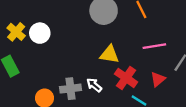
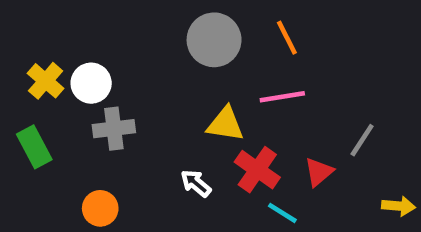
pink line: (154, 46) -> (282, 97), moved
gray cross: (70, 89) -> (114, 129), moved

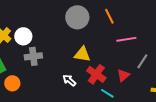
pink line: (282, 97) -> (126, 39), moved
orange circle: (100, 208) -> (12, 83), moved

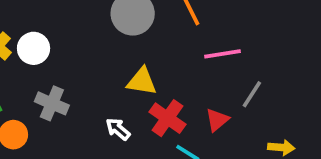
gray cross: (33, 56) -> (52, 103), moved, turned 30

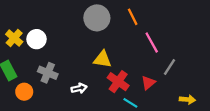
pink line: (223, 54) -> (152, 42), turned 70
white arrow: (118, 129) -> (79, 88), moved, turned 128

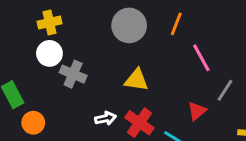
orange line: (133, 17) -> (176, 24), turned 48
yellow cross: (14, 38) -> (49, 22), moved, turned 36
gray cross: (48, 73) -> (73, 74), moved
red cross: (118, 82) -> (139, 123), moved

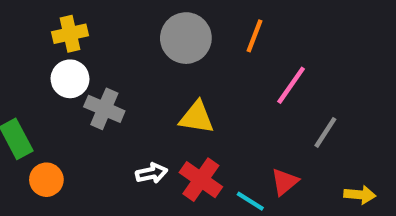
pink line: (201, 58) -> (291, 85), turned 64
red triangle: (197, 111) -> (285, 182), moved

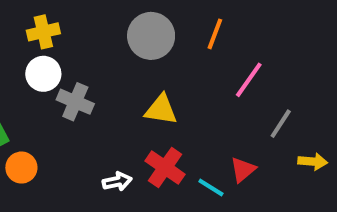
white arrow: (152, 173) -> (117, 181), moved
yellow arrow: (360, 195) -> (313, 162), moved

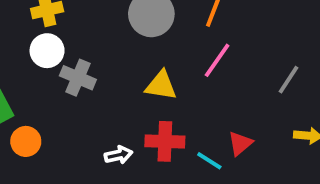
pink line: (249, 80) -> (217, 60), moved
gray line: (281, 124) -> (288, 80), moved
red cross: (165, 168) -> (165, 141), turned -33

